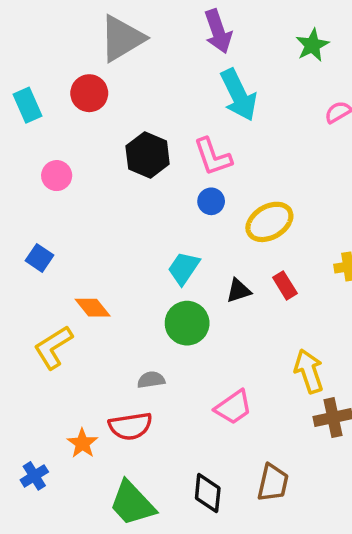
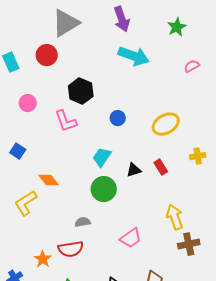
cyan arrow: (239, 95) -> (134, 56), turned -44
pink L-shape: (213, 157) -> (66, 121), moved
yellow ellipse: (269, 222) -> (166, 124), moved

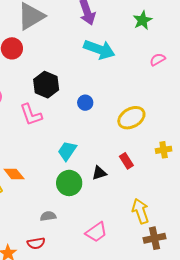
blue circle: (118, 118) -> (85, 103), moved
black triangle: (134, 170) -> (99, 173), moved
red semicircle: (71, 249) -> (36, 243), size x0.7

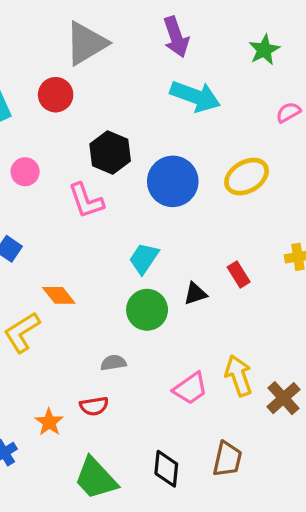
blue circle: (85, 103) -> (173, 181), size x2.0
yellow ellipse: (131, 118) -> (247, 177), moved
yellow arrow: (140, 211) -> (239, 376), moved
brown cross: (155, 238) -> (283, 398), turned -30

